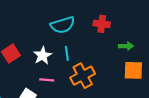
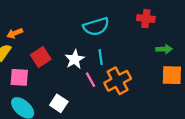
red cross: (102, 24) -> (146, 19), moved
pink line: (47, 80) -> (90, 80), moved, turned 56

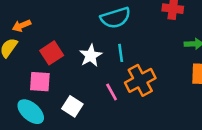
pink square: (19, 77) -> (40, 82), moved
pink line: (90, 80) -> (112, 92), moved

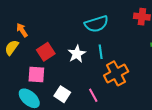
orange arrow: (22, 26) -> (22, 30), turned 80
pink line: (112, 92) -> (93, 95), moved

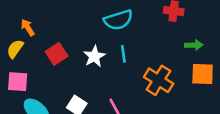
orange cross: (116, 73) -> (159, 80), moved, turned -30
pink square: (36, 75) -> (18, 82), moved

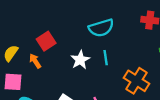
orange arrow: (28, 27) -> (35, 61), moved
red square: (57, 54) -> (46, 41), moved

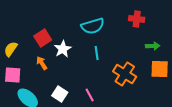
white star: (80, 60) -> (63, 49), moved
orange arrow: (35, 61) -> (42, 63), moved

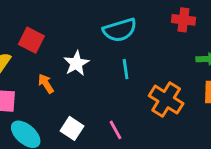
red square: (43, 38) -> (31, 40), moved, turned -30

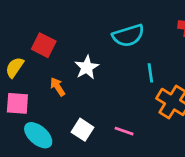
cyan line: (126, 69) -> (150, 73), moved
pink line: (115, 130) -> (124, 131), turned -42

